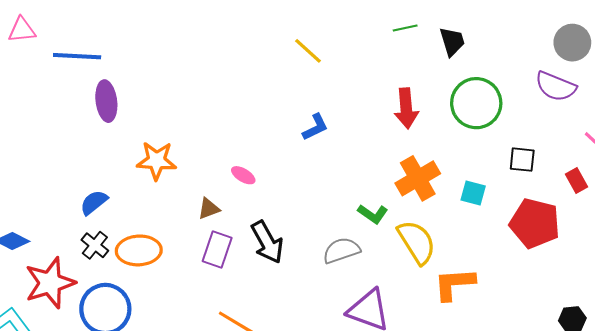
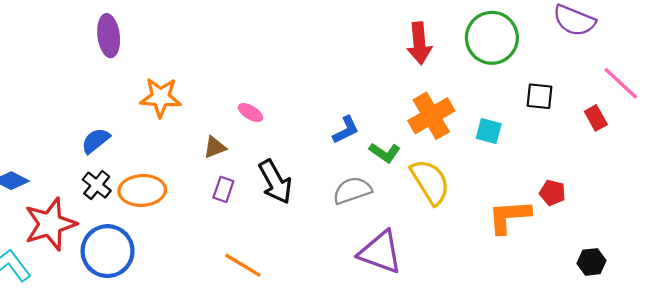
blue L-shape: (315, 127) -> (346, 130), moved
red pentagon: (535, 223) -> (553, 193), moved, size x0.5
purple rectangle: (217, 249) -> (223, 189), size x0.7
orange L-shape: (454, 284) -> (509, 216), moved

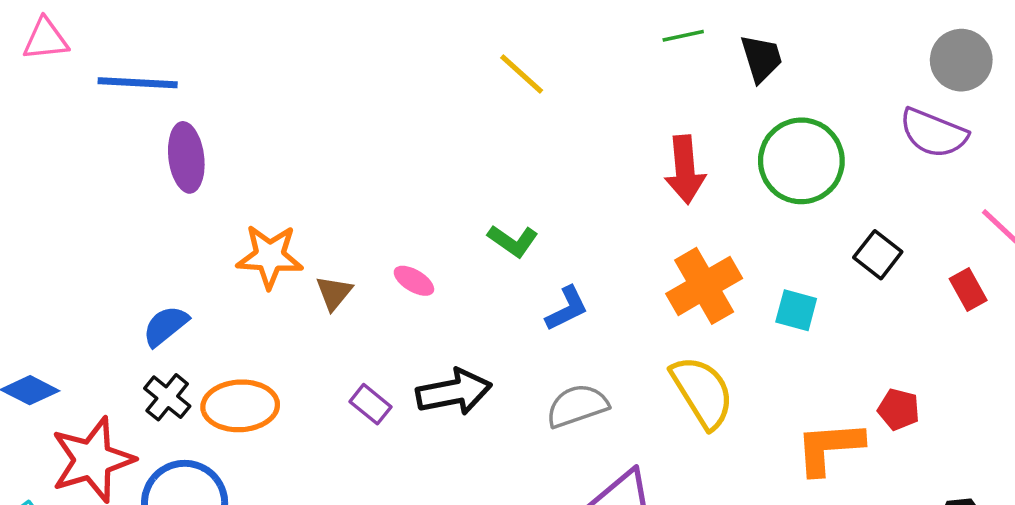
black square: (540, 96) -> (878, 255), turned 32
brown triangle: (215, 147) -> (334, 293), moved, turned -30
green L-shape: (385, 153) -> (513, 241), moved
black arrow: (275, 182) -> (454, 392), turned -72
purple rectangle: (223, 189) -> (370, 404), turned -70

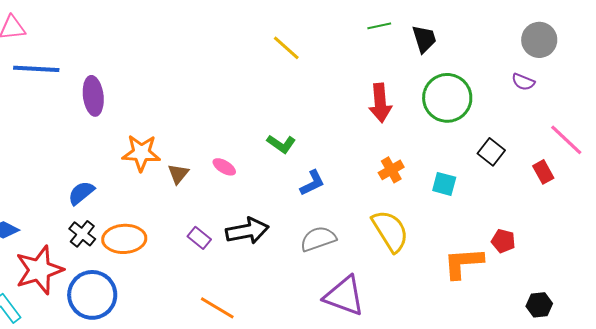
blue line: (138, 83) -> (36, 69), moved
purple semicircle: (933, 133) -> (523, 82), size x0.6
orange cross: (704, 286) -> (391, 170), size x0.6

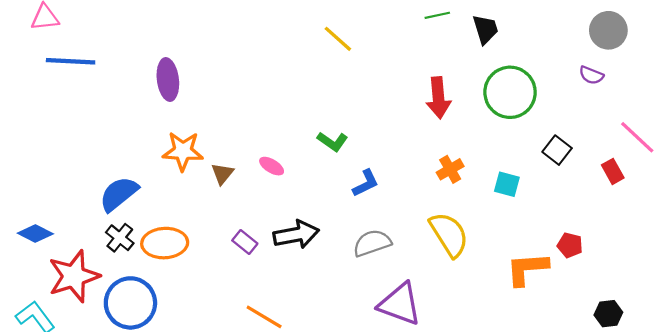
purple ellipse: (93, 96) -> (168, 79), moved
blue semicircle: (81, 193) -> (119, 194), size x1.4

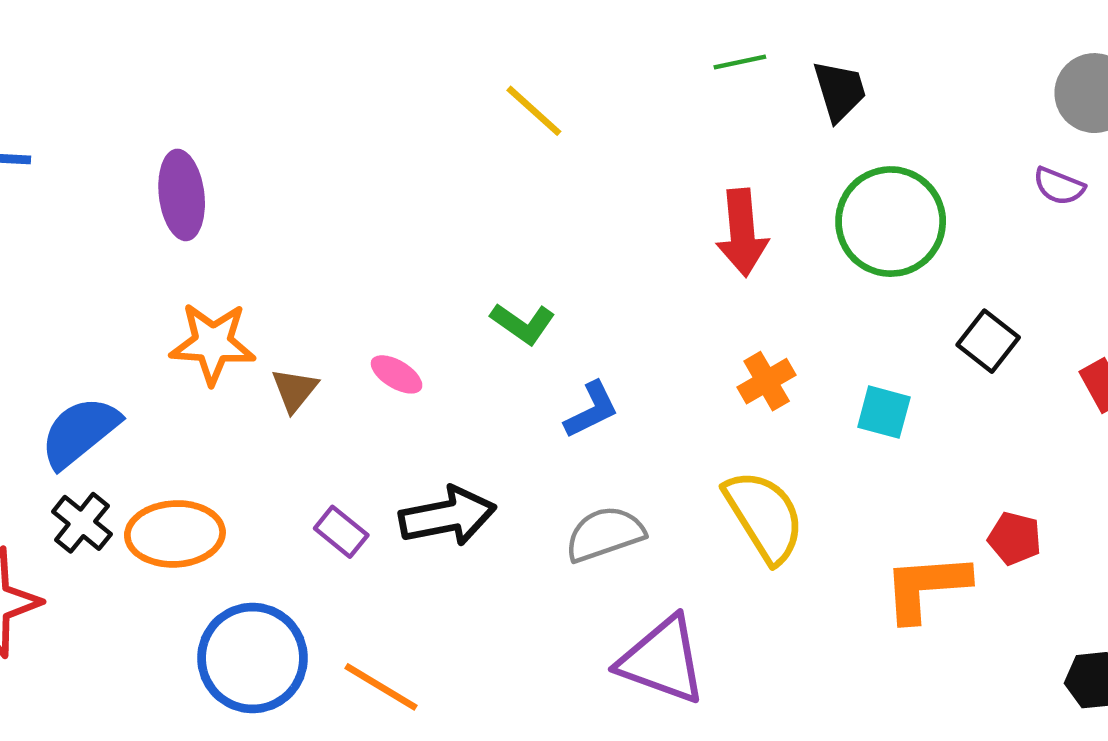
blue circle: (130, 303) -> (253, 658), moved

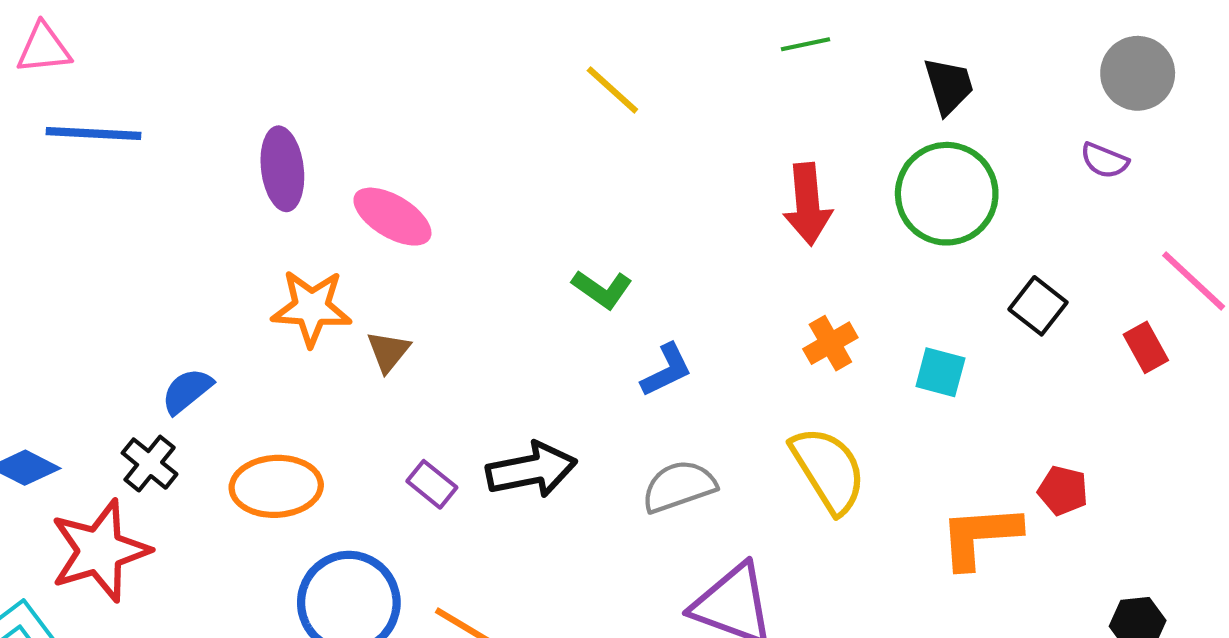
black trapezoid: (840, 91) -> (949, 86), moved
pink ellipse: (397, 374) -> (392, 217), moved, size x1.6
blue semicircle: (80, 432) -> (187, 391), size x0.7
black cross: (82, 523) -> (150, 464), moved

